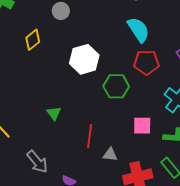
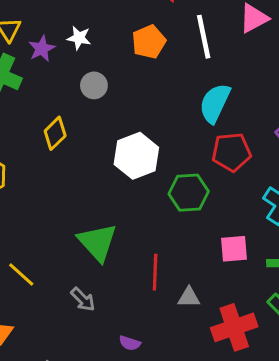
cyan semicircle: (138, 30) -> (215, 103), turned -116
green triangle: (54, 113) -> (98, 242), size x1.8
gray arrow: (37, 162) -> (83, 299), moved, size x0.7

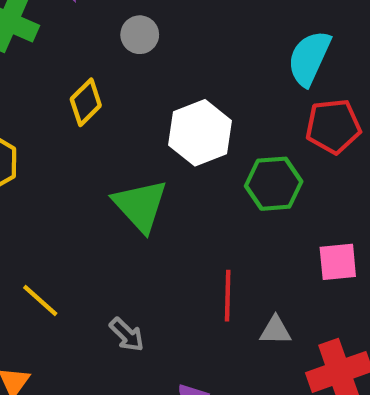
green triangle: (98, 242) -> (140, 205), moved

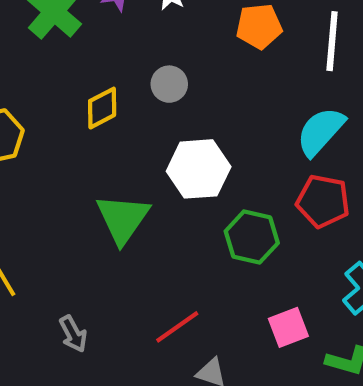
gray circle: (140, 35) -> (169, 84), moved
pink square: (338, 262) -> (288, 327), turned -33
red line: (228, 296) -> (177, 327), turned 36

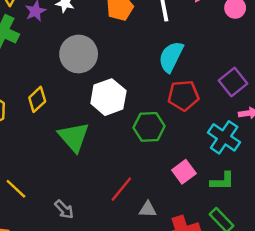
gray circle: (169, 84) -> (79, 54), size x1.8
yellow diamond: (102, 108) -> (37, 99), moved

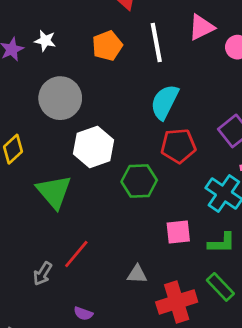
pink square: (184, 172) -> (178, 232), turned 30
red line: (121, 189) -> (76, 254), moved
gray arrow: (64, 209) -> (43, 274), turned 75

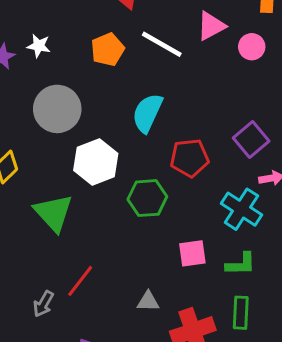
white line: (156, 43) -> (162, 44), turned -48
cyan semicircle: (165, 102) -> (147, 113), moved
green rectangle: (220, 287) -> (241, 313), turned 48

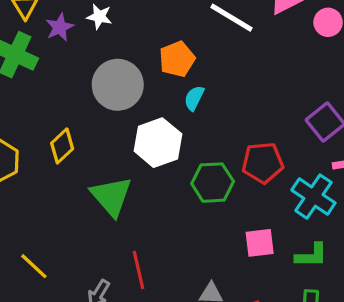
orange pentagon: (108, 49) -> (177, 59), moved
cyan semicircle: (147, 113) -> (194, 98), moved, size x0.6
red pentagon: (190, 158) -> (263, 163), moved
red line: (80, 281) -> (139, 270), turned -52

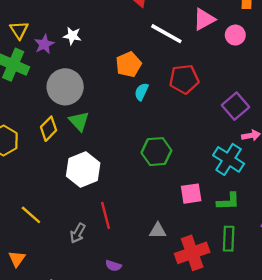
gray circle: (118, 85) -> (65, 87), moved
white hexagon: (158, 143) -> (83, 170), moved
red pentagon: (263, 163) -> (184, 79), moved
green triangle: (111, 196) -> (79, 121), moved, size x0.7

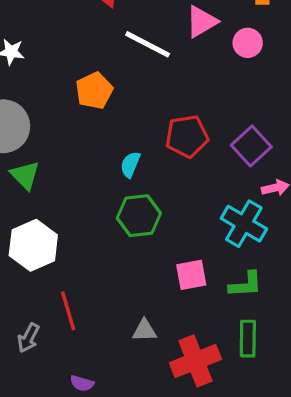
red pentagon: (184, 79) -> (187, 136), moved
cyan semicircle: (141, 92) -> (130, 164), moved

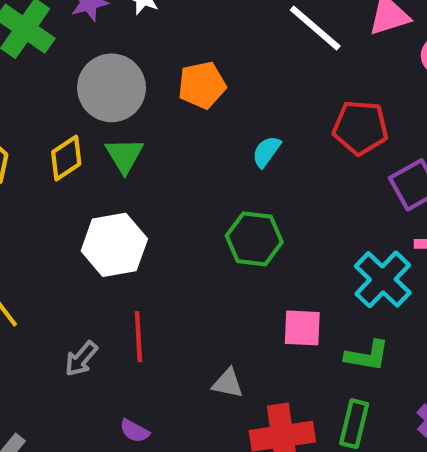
orange pentagon: (94, 91) -> (202, 85), moved
red pentagon: (187, 136) -> (360, 128), moved
cyan semicircle: (130, 164) -> (266, 152), moved

